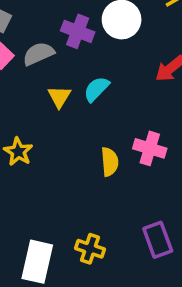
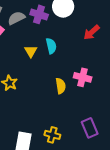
gray semicircle: (38, 54) -> (16, 18), moved
cyan semicircle: (96, 89) -> (51, 46), turned 126

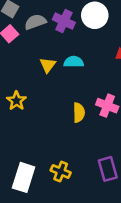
cyan semicircle: (51, 46) -> (74, 62), turned -84

